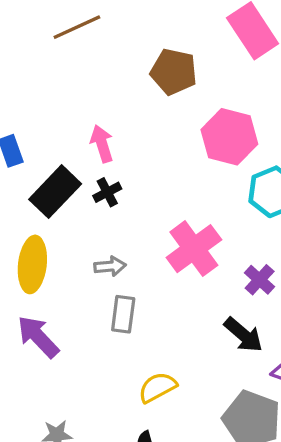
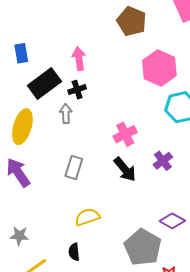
pink cross: (194, 249) -> (125, 134), size x0.7
gray arrow: (110, 266) -> (66, 114), moved, turned -96
black arrow: (243, 335) -> (125, 169), moved

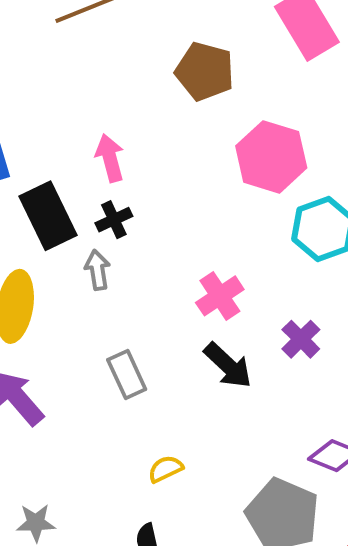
black rectangle: (44, 83) -> (48, 216), turned -72
gray rectangle: (74, 168) -> (127, 375), turned -35
yellow semicircle: (87, 217) -> (166, 469), size x0.7

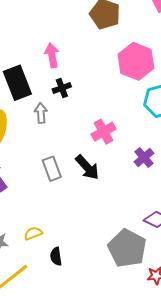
black cross: (114, 220) -> (62, 88), moved
black arrow: (228, 365) -> (87, 167), moved
yellow semicircle: (166, 469) -> (33, 233), moved

